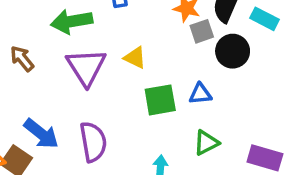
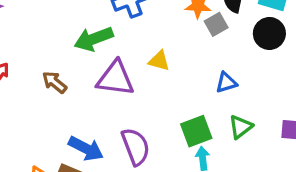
black circle: (233, 51) -> (269, 33), moved
purple triangle: (86, 67) -> (115, 78), turned -39
green square: (160, 100) -> (196, 131), moved

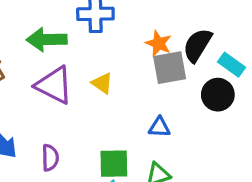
gray square: (216, 24) -> (170, 68), size x1.5
purple semicircle: (136, 147) -> (50, 158), size x0.7

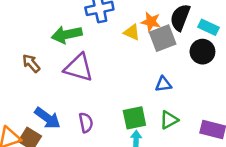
yellow triangle: (102, 83) -> (132, 32), moved

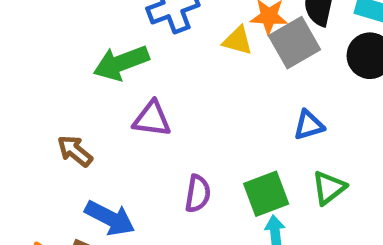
brown arrow: (31, 63) -> (75, 151), moved
purple triangle: (79, 68) -> (152, 119), size x0.7
purple semicircle: (86, 123) -> (198, 194), moved, turned 30

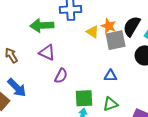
purple semicircle: (198, 194) -> (61, 76), moved

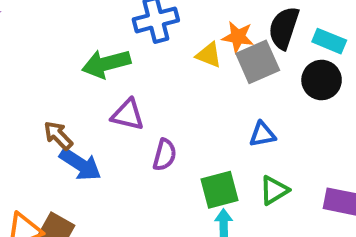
blue arrow: (17, 88) -> (80, 164), moved

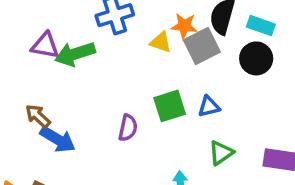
purple triangle: (128, 115) -> (45, 45), moved
green square: (219, 190) -> (170, 106), moved

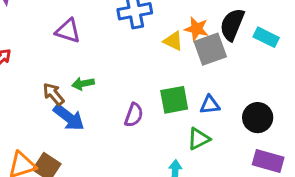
green arrow: (75, 54) -> (83, 84), moved, size x0.6
black circle: (256, 58) -> (258, 118), moved
green triangle: (221, 153) -> (199, 139), moved

